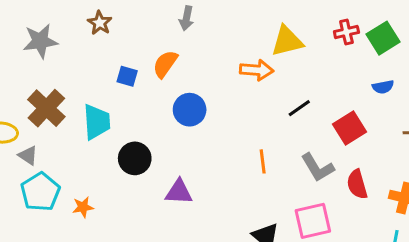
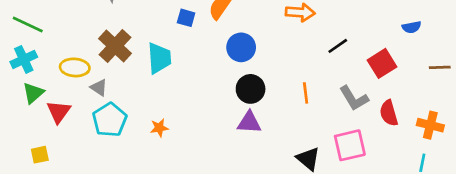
black circle: (135, 158) -> (251, 89), moved
purple triangle: (179, 192) -> (249, 122), moved
orange star: (83, 207) -> (159, 128), moved

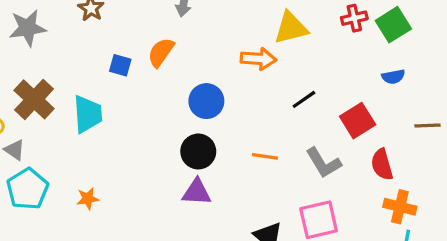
blue circle: (241, 47) -> (206, 101), moved
orange line: (306, 93) -> (265, 156), turned -75
red semicircle: (389, 113) -> (382, 164), moved
orange cross: (430, 125) -> (400, 207), moved

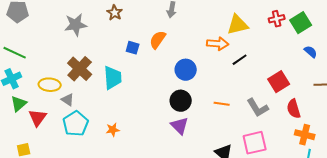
blue semicircle: (393, 77) -> (311, 52), moved, turned -128
black line: (304, 99) -> (240, 60), moved
purple triangle: (197, 192) -> (180, 126), turned 42

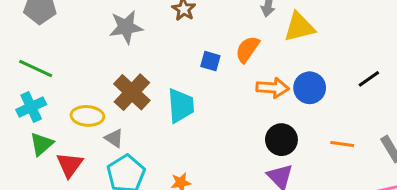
yellow triangle: (238, 25) -> (299, 27), moved
orange arrow: (218, 44) -> (273, 88), moved
blue circle: (186, 70) -> (310, 88), moved

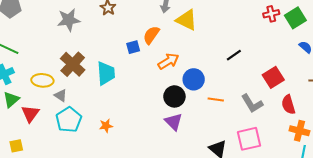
yellow triangle: (299, 27) -> (187, 20), turned 40
blue square: (210, 61) -> (133, 47), moved, turned -32
orange arrow: (273, 88) -> (168, 61), turned -35
blue circle: (310, 88) -> (194, 79), moved

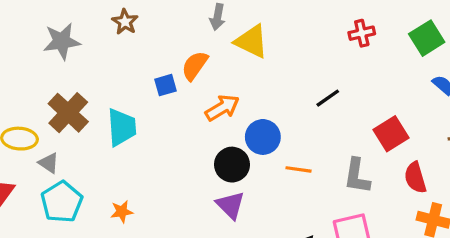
red cross: (271, 14) -> (362, 33), moved
gray L-shape: (252, 104) -> (357, 176), turned 40

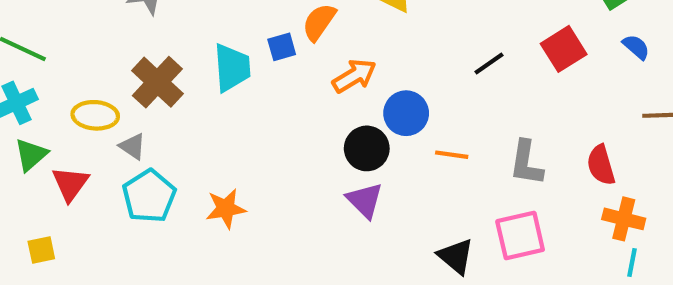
cyan trapezoid: (122, 127) -> (232, 68), moved
red square: (391, 134) -> (564, 49), moved
orange star: (122, 212) -> (226, 209), size x1.4

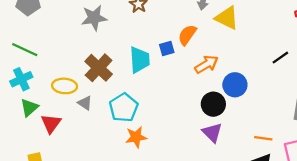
orange line: (452, 155) -> (263, 138), moved
cyan pentagon: (149, 196) -> (124, 108), moved

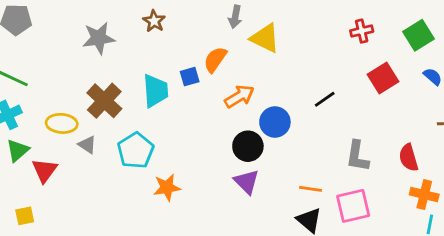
black line: (280, 58) -> (325, 99), moved
orange star: (136, 137) -> (167, 187), moved

